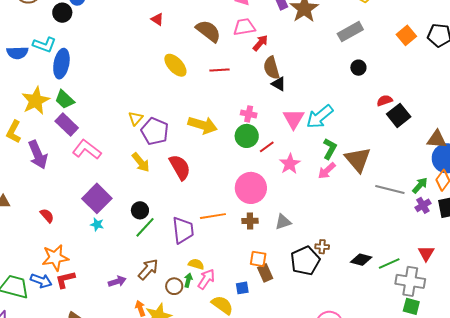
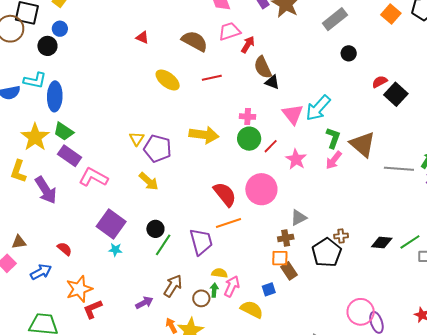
red semicircle: (180, 167) -> (225, 194), moved
brown cross: (250, 221) -> (286, 238), moved
blue arrow: (41, 281) -> (41, 272), moved, turned -40

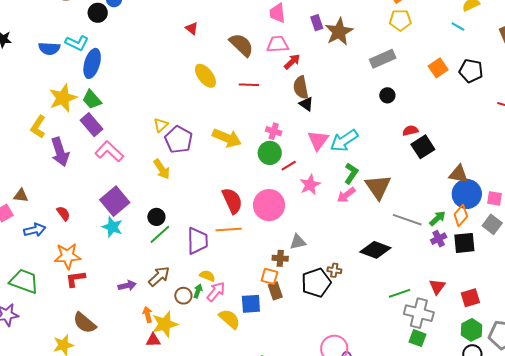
black diamond: (382, 243) -> (375, 250), moved, size x1.4
cyan star: (115, 250) -> (112, 227), size x1.5
blue square: (269, 289) -> (251, 304), size x1.5

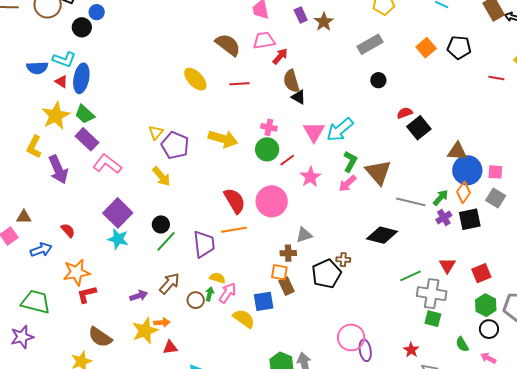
red triangle: (192, 28) -> (61, 82), moved
brown star: (339, 32) -> (324, 22), size x0.7
orange arrow: (148, 315) -> (162, 322), turned 105
yellow star: (165, 324) -> (145, 331), moved

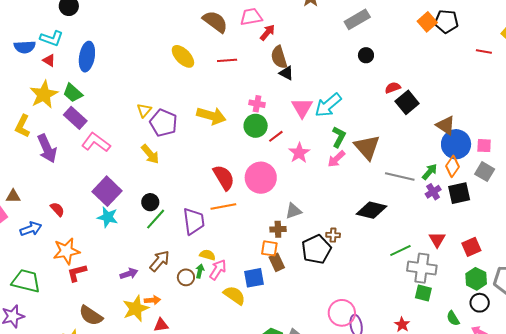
orange square: (426, 48) -> (427, 22), moved
blue ellipse: (81, 78) -> (87, 57), moved
brown triangle: (457, 151) -> (446, 125), turned 30

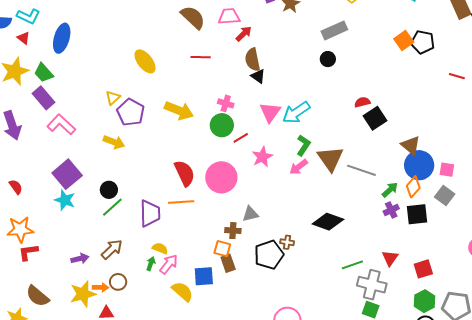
black circle: (366, 55) -> (328, 59), moved
yellow ellipse: (183, 56) -> (145, 61), moved
yellow arrow: (150, 154) -> (114, 142), turned -35
gray line: (400, 177) -> (361, 170), moved
brown circle: (186, 277) -> (118, 282), moved

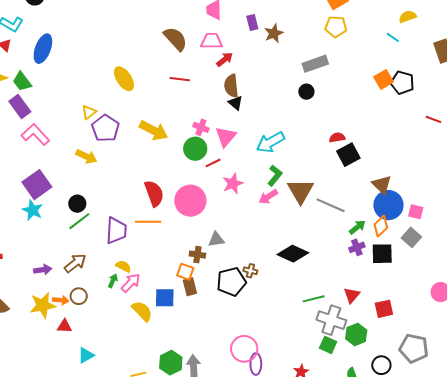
pink triangle: (270, 112) -> (226, 137), moved
green hexagon: (425, 301) -> (356, 334), moved

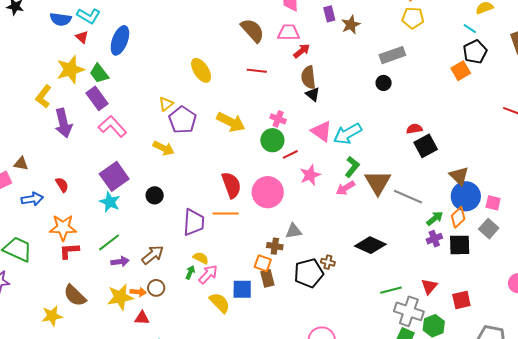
black pentagon: (402, 83) -> (475, 52), moved, turned 30
pink triangle: (226, 137) -> (322, 131), moved, turned -35
green line: (79, 221) -> (109, 242), moved

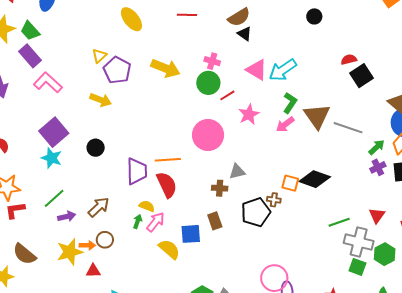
brown semicircle: (308, 77) -> (239, 17), turned -110
red semicircle: (231, 185) -> (167, 185), moved
orange square: (263, 263) -> (290, 183), moved

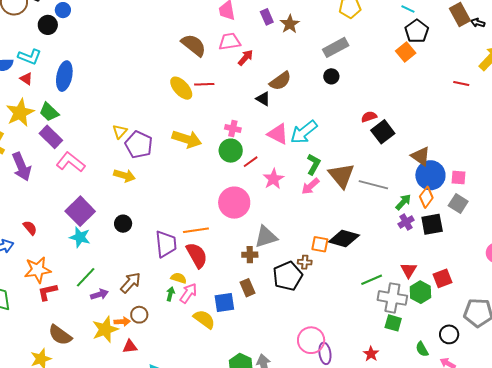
brown semicircle: (239, 17) -> (280, 81), moved
yellow ellipse: (131, 19) -> (181, 88), moved
gray triangle: (237, 172) -> (266, 237), size x1.4
green hexagon: (385, 254) -> (420, 292), moved

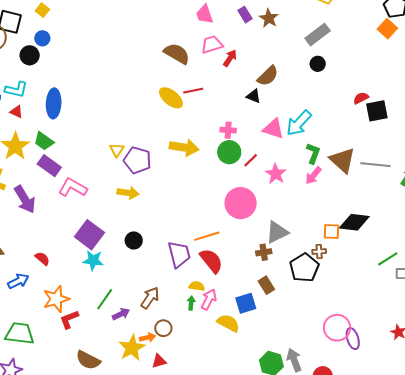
black square: (383, 132) -> (377, 111), turned 35

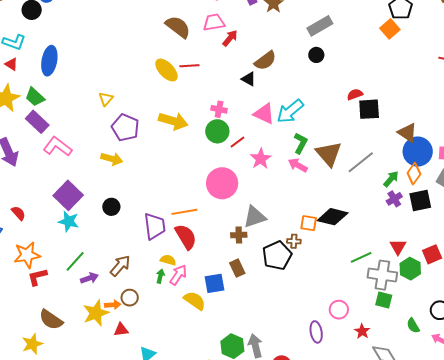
yellow triangle: (117, 150) -> (106, 99), moved
gray line: (375, 165) -> (361, 162), turned -52
pink arrow: (313, 176) -> (298, 165), turned 72
pink circle: (337, 328) -> (339, 310), moved, size x0.7

